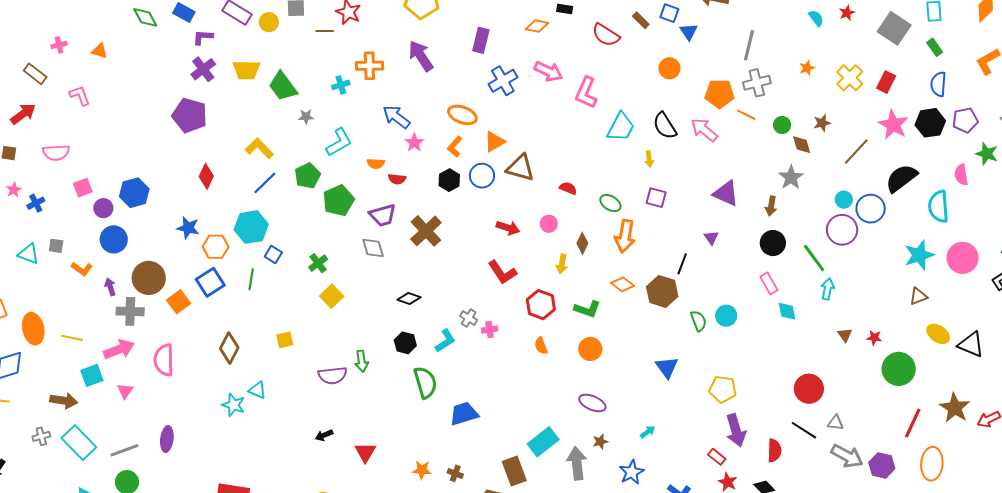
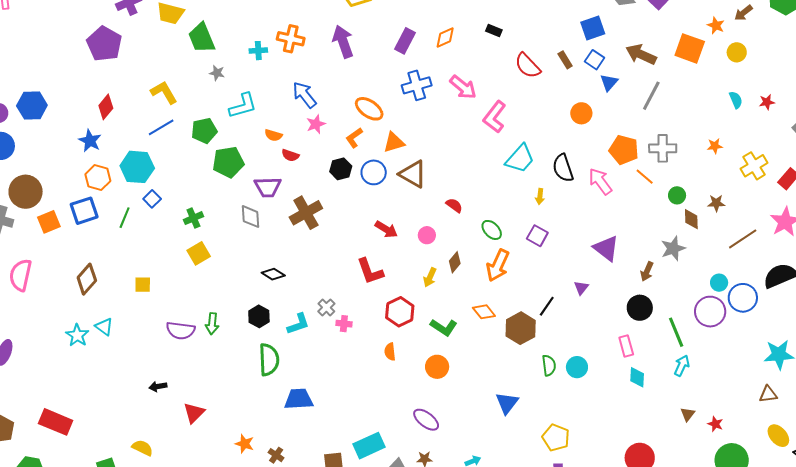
orange diamond: (537, 26) -> (445, 37), moved, turned -50
gray line: (749, 45) -> (651, 96), moved
blue star: (188, 228) -> (90, 141), moved

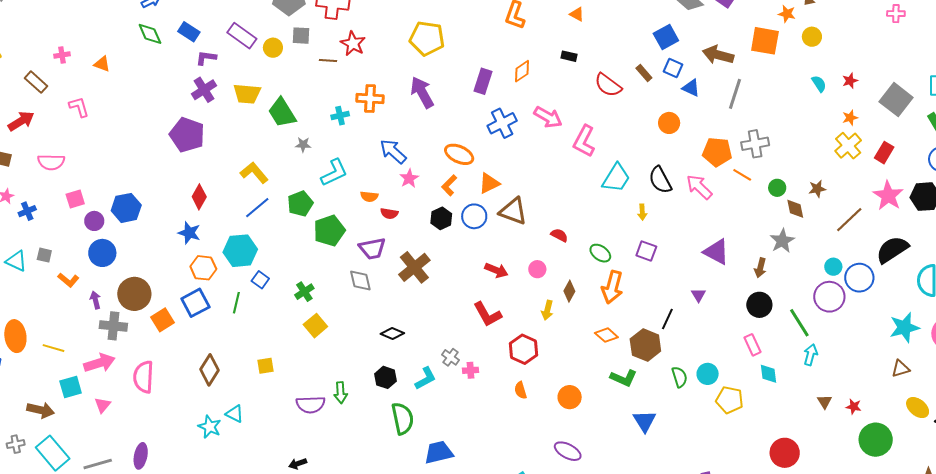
blue triangle: (609, 82) -> (691, 88), turned -36
orange star: (715, 146) -> (850, 118), moved
green L-shape: (444, 327) -> (624, 378), moved
yellow pentagon: (556, 438) -> (730, 400), moved

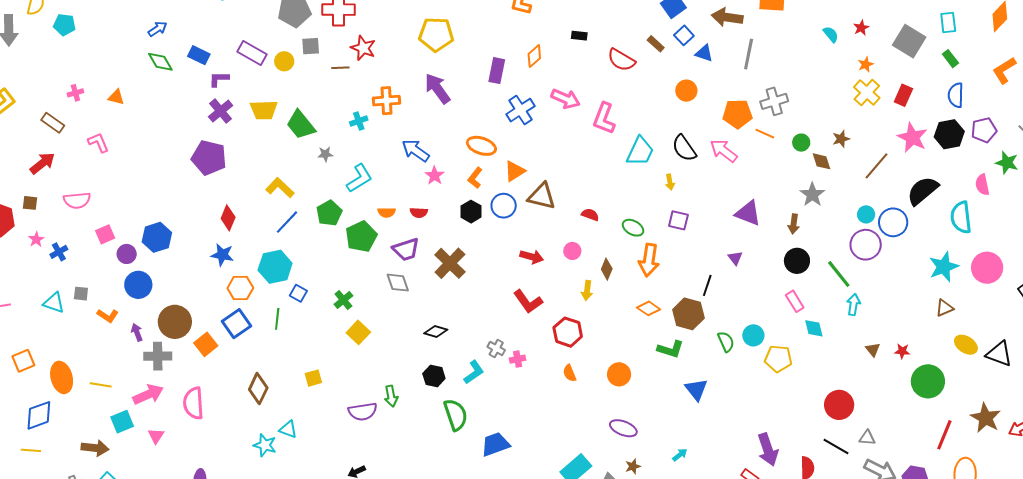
blue square: (673, 68) -> (684, 35), turned 30
orange semicircle: (369, 196) -> (387, 212), moved

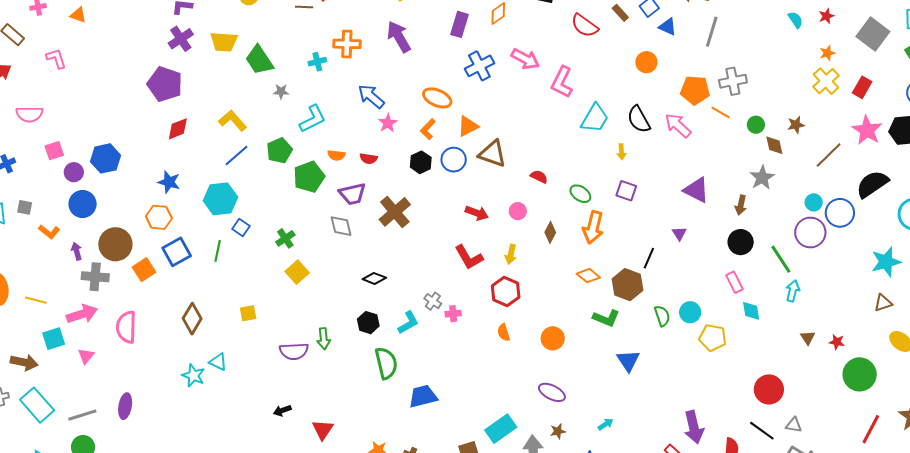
red diamond: (228, 218) -> (178, 129), moved, turned 40
orange hexagon: (240, 288) -> (159, 217), moved
yellow arrow: (587, 291) -> (511, 254), moved

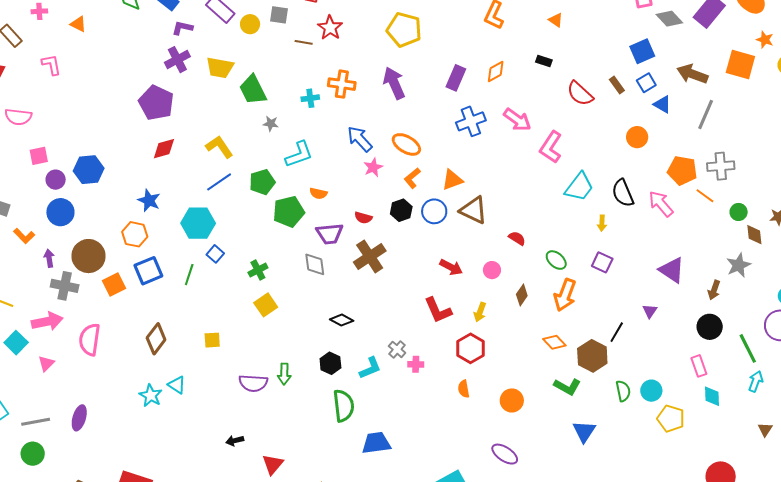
orange ellipse: (437, 98) -> (406, 144), moved
red semicircle: (369, 159) -> (363, 218), moved
cyan square: (54, 339) -> (16, 343), turned -35

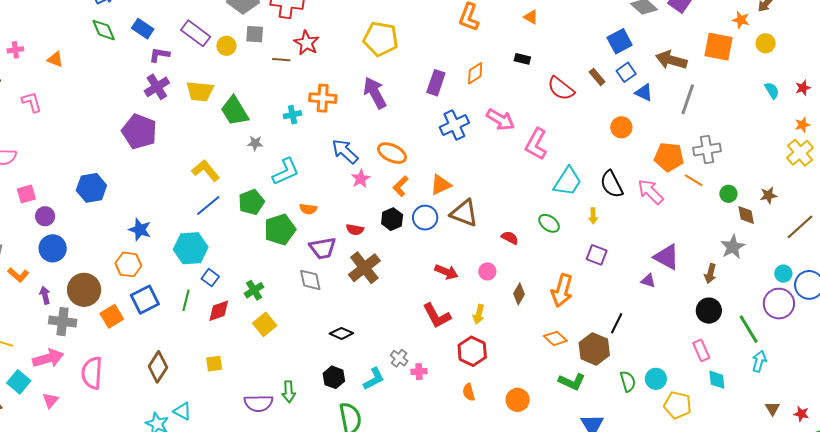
red diamond: (164, 149) -> (219, 311), moved
blue hexagon: (89, 170) -> (91, 188), moved
green ellipse: (556, 260) -> (549, 223), moved
purple triangle: (650, 311) -> (648, 281), moved, turned -42

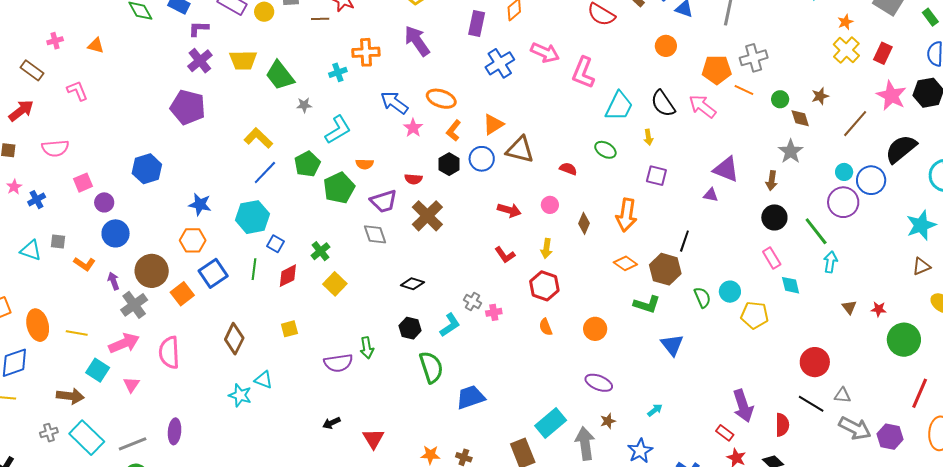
red L-shape: (437, 316) -> (505, 255), size x0.7
gray cross: (63, 322) -> (134, 305), turned -36

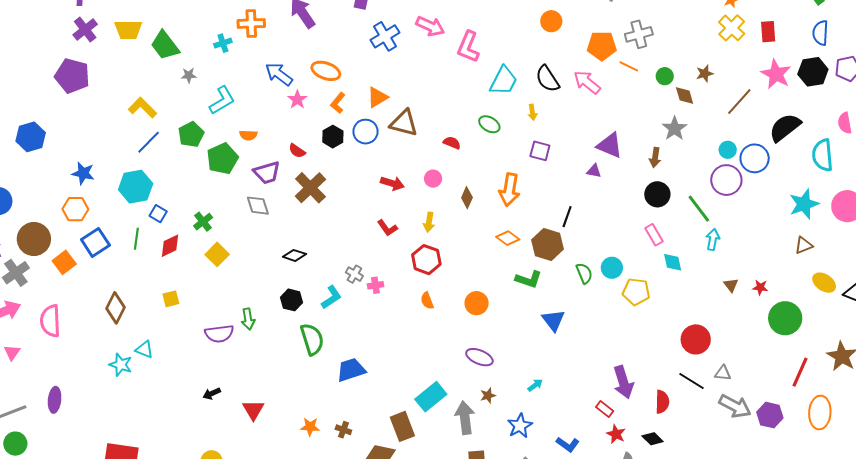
red rectangle: (883, 53) -> (768, 32), turned -30
red semicircle: (413, 179) -> (297, 151), turned 30

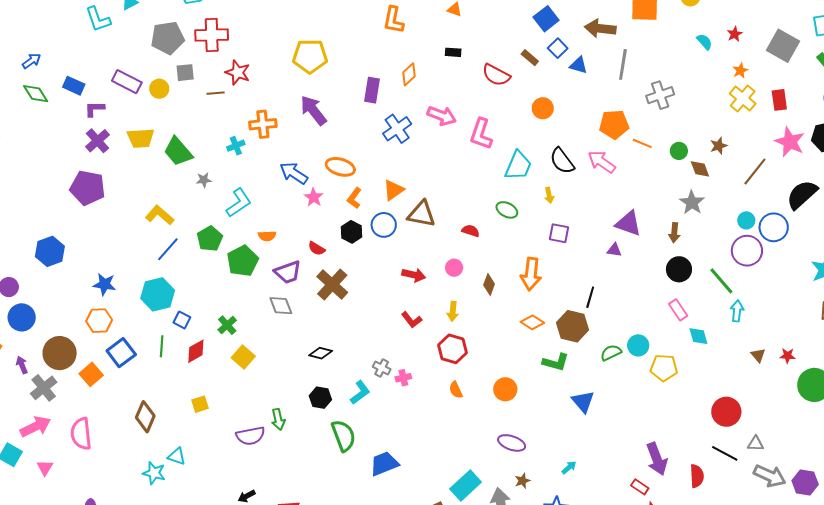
orange circle: (551, 21) -> (543, 108), moved
gray cross: (639, 34) -> (660, 95), moved
green semicircle: (584, 273) -> (611, 353), turned -90

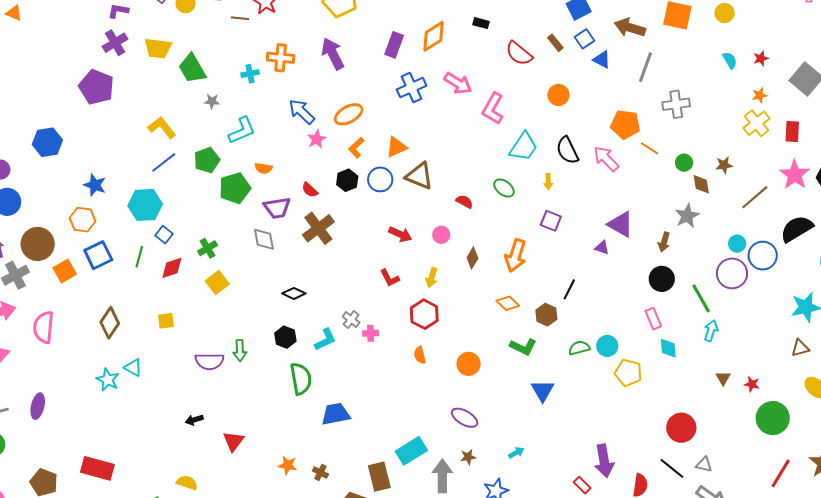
orange diamond: (409, 74) -> (433, 36), size x1.4
orange ellipse: (340, 167) -> (349, 114), turned -56
brown hexagon: (572, 326) -> (546, 315), size x0.7

